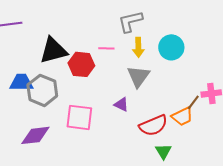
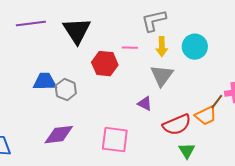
black triangle: (53, 50) -> (77, 31), moved, turned -48
gray hexagon: (42, 90) -> (66, 90), size x0.7
pink square: (79, 117) -> (115, 140), moved

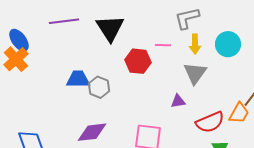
purple triangle: (145, 104) -> (178, 101), turned -35
orange trapezoid: (206, 116) -> (239, 113), turned -35

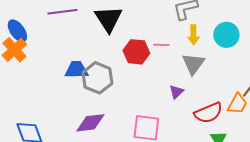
pink line: (163, 45) -> (161, 45), moved
gray hexagon: (99, 87) -> (97, 78), size x1.4
purple triangle: (178, 101) -> (176, 92), turned -35

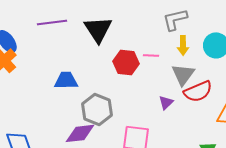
gray hexagon: (97, 78) -> (97, 109), moved
red semicircle: (208, 113) -> (198, 91), moved

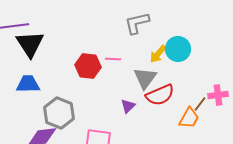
black triangle: (98, 29) -> (30, 44), moved
yellow arrow: (183, 45) -> (158, 54), moved, turned 42

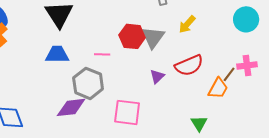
cyan circle: (178, 49) -> (246, 19), moved
pink line: (113, 59) -> (102, 54), moved
red hexagon: (88, 66) -> (132, 36), moved
gray triangle: (145, 78) -> (153, 37), moved

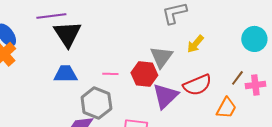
red hexagon: (132, 36) -> (144, 74), moved
brown line: (229, 74) -> (237, 78), moved
purple triangle: (157, 76) -> (165, 96), size x1.8

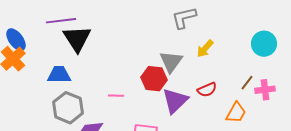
blue trapezoid: (65, 74) -> (59, 75), moved
pink line: (110, 74) -> (116, 96), moved
red semicircle: (197, 85) -> (207, 90), size x0.7
gray hexagon: (96, 103) -> (68, 108), moved

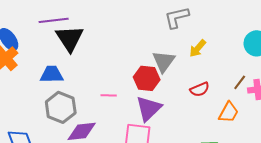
purple triangle: (175, 101) -> (149, 108), moved

